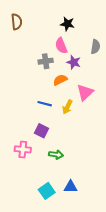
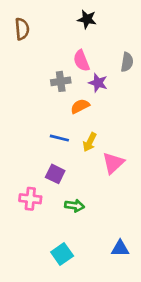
black star: (67, 24) -> (87, 19), moved
pink triangle: (85, 92) -> (113, 163), moved
blue triangle: (71, 187) -> (120, 248), moved

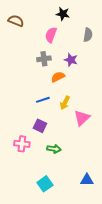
brown semicircle: (22, 29) -> (16, 21), turned -63
pink semicircle: (81, 61) -> (51, 35), moved, turned 42
gray semicircle: (127, 62) -> (88, 35), moved
blue line: (59, 138) -> (43, 100), turned -32

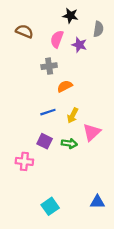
brown semicircle: (16, 21) -> (24, 31), moved
gray semicircle: (88, 35) -> (98, 29), moved
purple star: (71, 60) -> (79, 45), moved
green arrow: (54, 149) -> (69, 143), moved

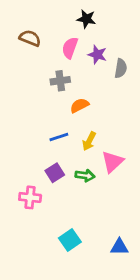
gray semicircle: (98, 29) -> (121, 68), moved
purple square: (45, 141) -> (55, 173), turned 32
cyan square: (50, 206) -> (70, 240), moved

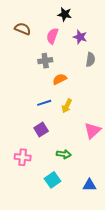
purple star: (97, 55) -> (80, 37), moved
gray semicircle: (121, 68) -> (90, 60), moved
pink triangle: (112, 162) -> (92, 131), moved
green arrow: (85, 175) -> (64, 154), moved
pink cross: (30, 197) -> (23, 157), moved

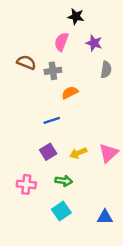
brown semicircle: (23, 29) -> (26, 62), moved
yellow arrow: (67, 106) -> (78, 153), moved, turned 40
green arrow: (64, 154) -> (64, 181), moved

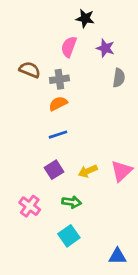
orange semicircle: (70, 93) -> (58, 104), moved
pink cross: (26, 184) -> (30, 206), turned 30
blue triangle: (105, 217) -> (117, 256), moved

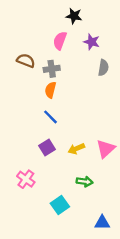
orange semicircle: (58, 104) -> (50, 90), turned -49
blue line: (58, 135) -> (50, 117), turned 63
green arrow: (72, 202) -> (85, 182), moved

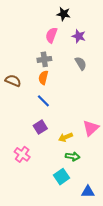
brown semicircle: (26, 61) -> (13, 81), moved
gray semicircle: (103, 68) -> (81, 63), moved, turned -40
yellow arrow: (76, 149) -> (66, 137), moved
cyan square: (60, 205) -> (61, 177), moved

